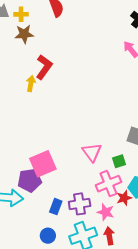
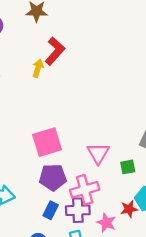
pink square: (43, 164) -> (47, 142), moved
purple pentagon: (30, 180) -> (53, 177), moved
pink cross: (108, 184) -> (85, 190), moved

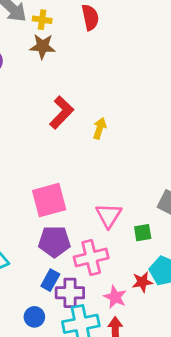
red L-shape: (55, 51) -> (62, 112), moved
yellow arrow: (38, 68) -> (100, 128), moved
purple cross: (78, 210) -> (70, 293), moved

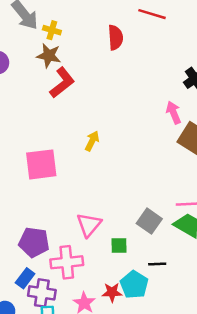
red semicircle: (90, 17) -> (115, 37), moved
red L-shape: (62, 112) -> (62, 83), moved
pink square: (49, 200) -> (41, 164), moved

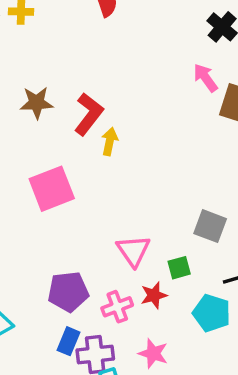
brown star: (49, 56) -> (37, 103), moved
red L-shape: (62, 83) -> (89, 114), moved
pink cross: (67, 262) -> (117, 307), size x0.7
red star: (112, 292) -> (154, 295), moved

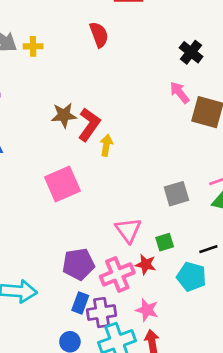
brown star: (37, 103) -> (64, 115), moved
gray square: (210, 226) -> (176, 194), moved, turned -35
red star: (154, 295) -> (146, 264), turned 30
pink cross: (117, 307) -> (117, 274), size x1.4

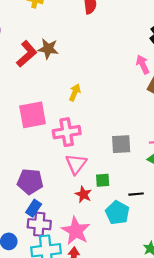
brown star: (64, 115) -> (48, 49), moved
red L-shape: (89, 124) -> (27, 54), moved
pink cross: (117, 274) -> (67, 132), moved
blue rectangle: (80, 303) -> (34, 208), moved
pink star: (147, 310) -> (76, 231), size x1.5

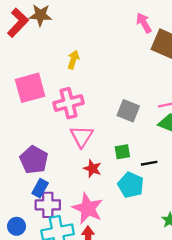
gray square: (121, 144) -> (128, 111), turned 30
green square: (103, 180) -> (122, 152), moved
purple pentagon: (30, 181) -> (34, 160), turned 30

